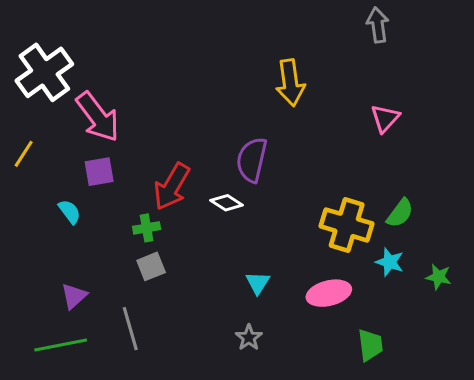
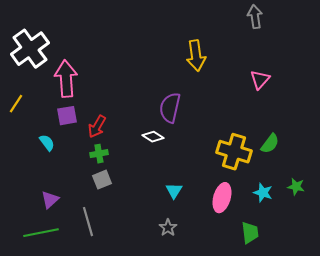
pink arrow: (98, 117) -> (66, 79), turned -147
red arrow: (172, 186) -> (97, 127), moved, size x0.7
cyan star: (390, 262) -> (263, 193), moved
pink ellipse: (329, 293) -> (222, 198), turned -60

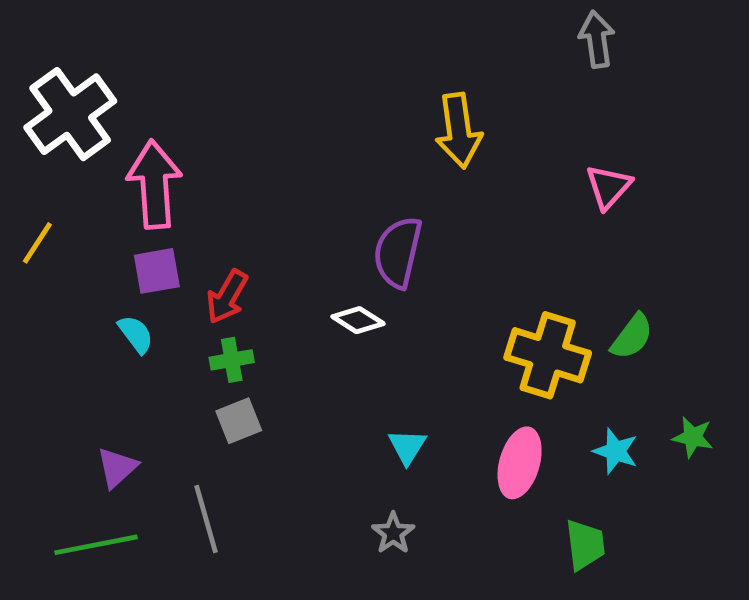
cyan semicircle: (47, 143) -> (136, 334), moved

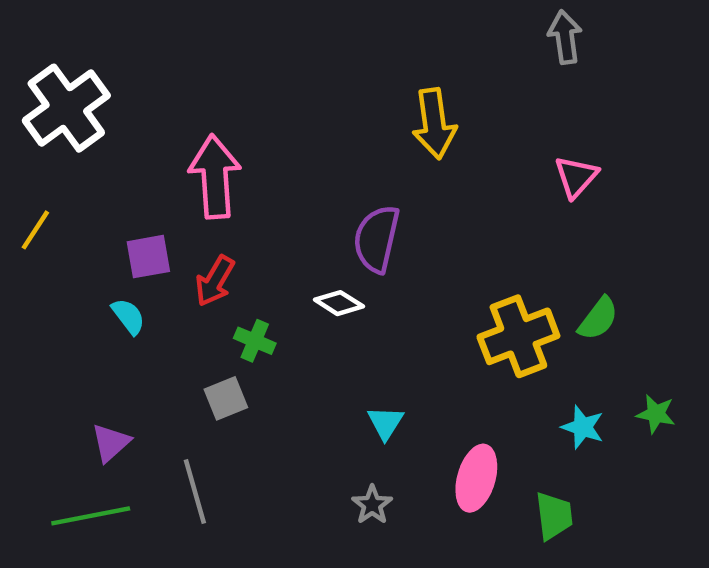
pink arrow: (154, 184) -> (215, 177), moved
yellow cross: (548, 355) -> (518, 336), turned -38
green cross: (232, 360) -> (255, 341), moved, turned 33
pink ellipse: (520, 463) -> (476, 478), moved

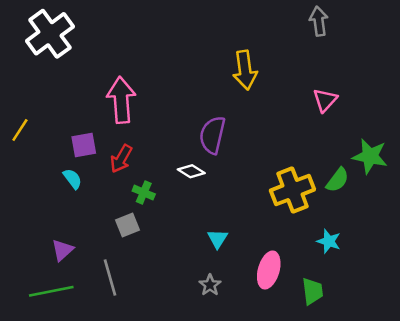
white cross: (66, 108) -> (50, 34), moved
green star: (656, 414) -> (370, 156), moved, size x1.6

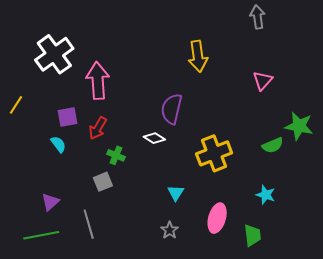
white cross: (50, 34) -> (54, 54), moved
green semicircle: (337, 180) -> (273, 145), turned 30
yellow cross: (292, 190) -> (214, 153), moved

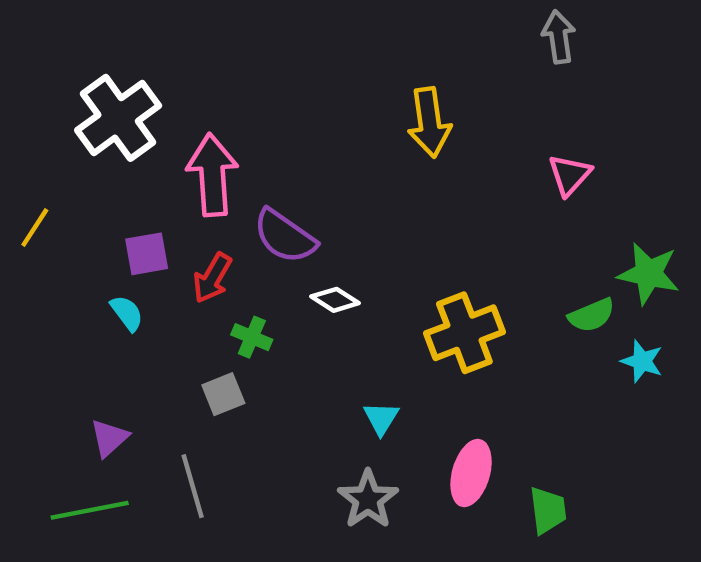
purple semicircle: (172, 109) -> (285, 236), moved, turned -68
cyan star: (266, 195) -> (642, 361), moved
gray star: (170, 230) -> (368, 499), size x1.5

